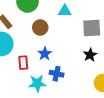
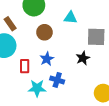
black star: (90, 55) -> (83, 58), moved

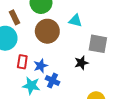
brown circle: (44, 32) -> (47, 31), size x1.5
blue star: (47, 59) -> (41, 66), moved

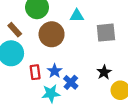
black star: (81, 63) -> (104, 72), moved
blue cross: (53, 81) -> (71, 82), turned 32

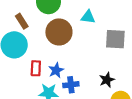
blue cross: (71, 82) -> (71, 85), turned 32

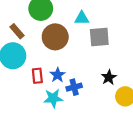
gray square: (115, 39) -> (99, 37), moved

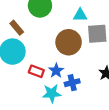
brown circle: (55, 37) -> (69, 42), moved
red rectangle: (37, 76) -> (36, 71), turned -64

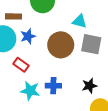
brown rectangle: (17, 28) -> (13, 16), turned -64
blue star: (56, 71) -> (28, 36), moved

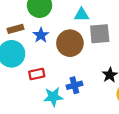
blue star: (28, 36) -> (41, 35), moved
red rectangle: (21, 65) -> (37, 74), turned -32

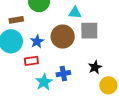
blue star: (41, 35) -> (37, 41), moved
cyan star: (53, 97) -> (44, 82), turned -30

